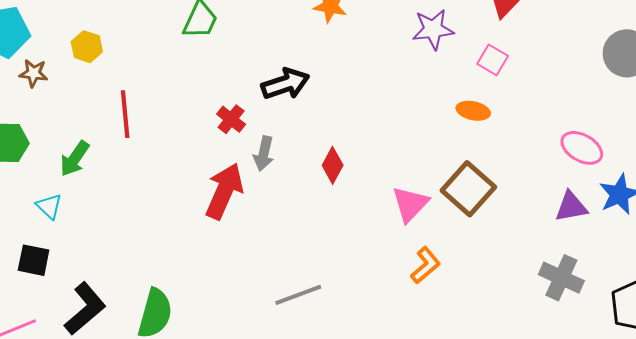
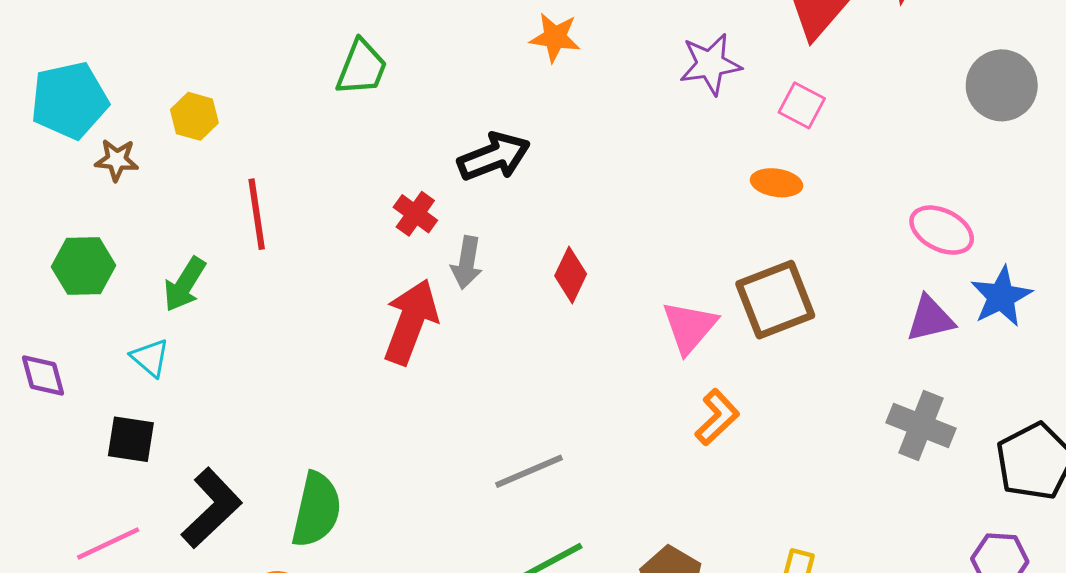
brown square: (468, 189) -> (775, 300), turned 30

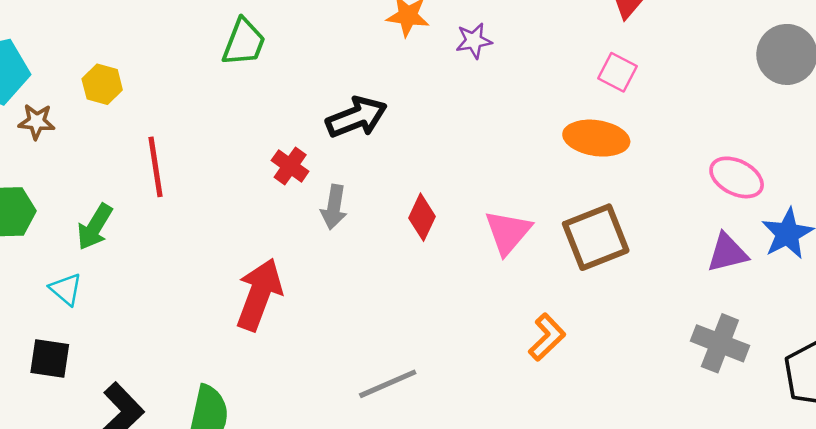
purple star: (710, 64) -> (474, 41), moved, size x0.7
orange ellipse: (777, 183) -> (596, 138), size x1.5
red arrow: (411, 322) -> (259, 294), moved
pink triangle: (689, 327) -> (508, 232), moved

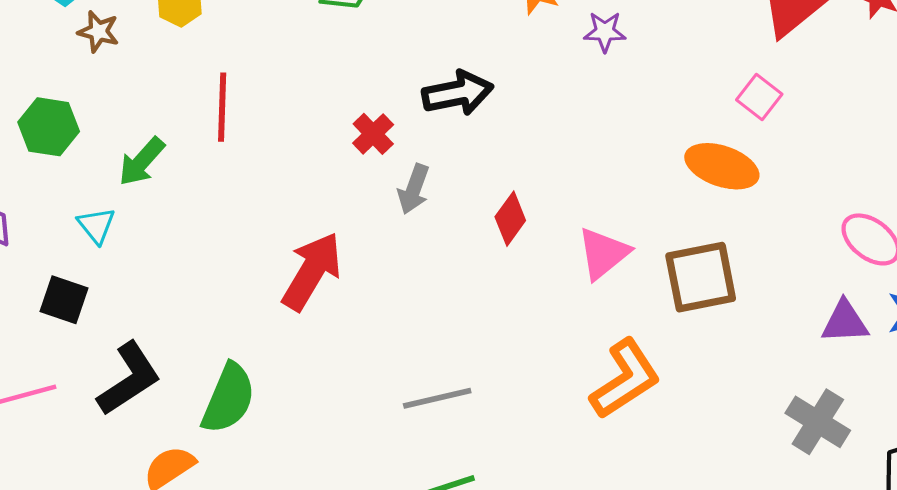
orange L-shape: (547, 337) -> (625, 379), size x1.5

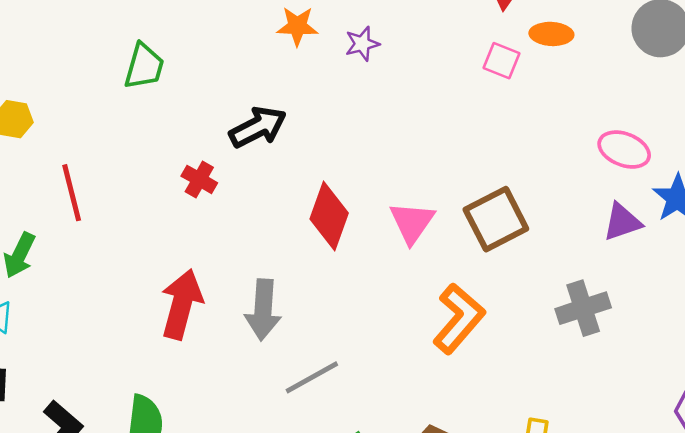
orange ellipse: (722, 166) -> (551, 34), moved, size x0.7
gray arrow: (414, 189) -> (263, 310), moved, size x1.4
red diamond: (510, 219) -> (329, 216), size x1.5
gray cross: (818, 422) -> (583, 308), moved, turned -34

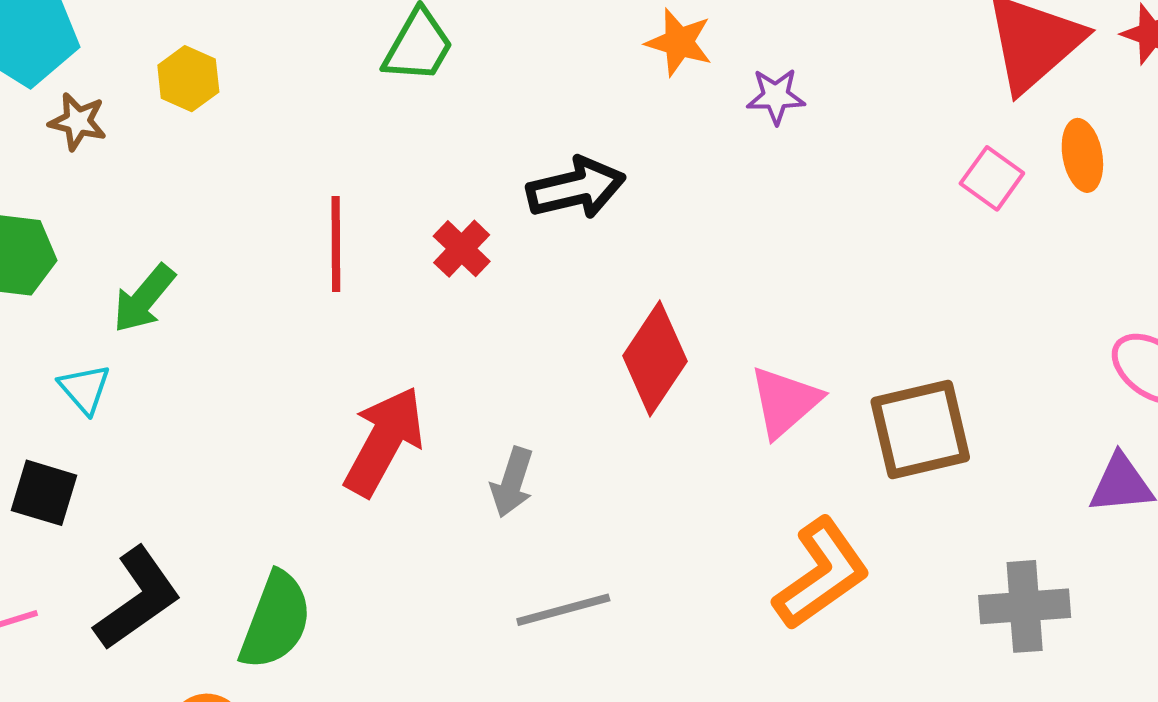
orange ellipse: (551, 34) -> (1082, 155), turned 63
red line: (72, 193) -> (336, 244), moved
gray arrow: (263, 310) -> (512, 482), size x0.7

